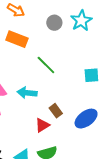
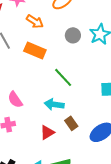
cyan arrow: (27, 93) -> (54, 104), moved
red triangle: (42, 125) -> (47, 132), moved

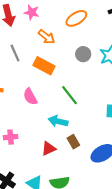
pink semicircle: (15, 100) -> (30, 97), moved

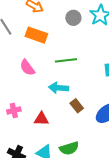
green line: (69, 95) -> (66, 60), turned -50
red triangle: (49, 148) -> (41, 119), moved, turned 35

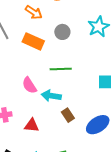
gray circle: (73, 18) -> (62, 32), moved
pink semicircle: (27, 68) -> (29, 85), moved

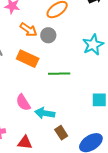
gray circle: (62, 32) -> (48, 35), moved
green line: (61, 69) -> (59, 74), moved

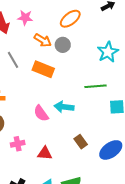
green line: (59, 74) -> (96, 86), moved
cyan arrow: (45, 113) -> (64, 107), moved

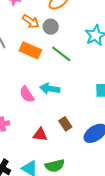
green line: (96, 86) -> (61, 54), moved, turned 40
red triangle: (45, 153) -> (40, 135), moved

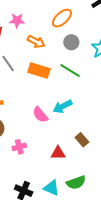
gray circle: (51, 27) -> (71, 42), moved
cyan arrow: (50, 89) -> (63, 106), turned -30

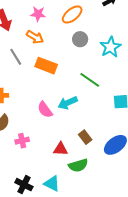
pink star: (17, 20) -> (38, 14), moved
orange arrow: (36, 42) -> (35, 37), moved
green line: (70, 70) -> (90, 80), moved
green semicircle: (76, 182) -> (78, 165), moved

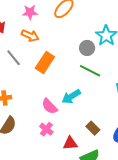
gray circle: (80, 39) -> (87, 48), moved
orange rectangle: (46, 66) -> (45, 62), turned -70
pink cross: (22, 141) -> (46, 129), moved, turned -32

